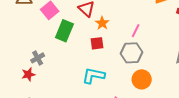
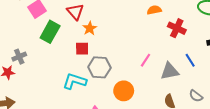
pink line: (136, 31) -> (146, 60), moved
gray hexagon: (131, 53) -> (99, 67), moved

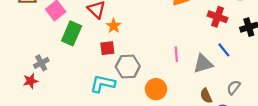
red cross: (177, 28) -> (218, 17), moved
pink line: (146, 60) -> (176, 54), turned -32
gray semicircle: (196, 96) -> (234, 87), turned 96

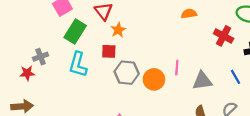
blue line: (224, 50) -> (235, 77), moved
cyan L-shape: (103, 84) -> (78, 65), moved, turned -95
orange circle: (156, 89) -> (154, 79), moved

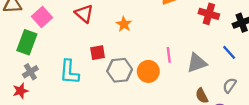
orange star: (118, 30) -> (124, 24), moved
green rectangle: (75, 32) -> (27, 42), moved

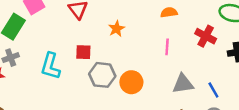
blue line: (229, 52) -> (213, 90), moved
pink line: (169, 55) -> (167, 47), moved

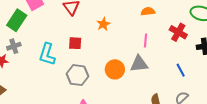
gray hexagon: (102, 75) -> (78, 75), moved
gray triangle: (183, 84) -> (139, 64), moved
blue line: (213, 90) -> (181, 70), moved

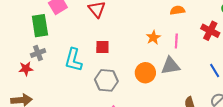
green rectangle: (17, 20) -> (40, 26), turned -40
orange star: (103, 24) -> (153, 37), moved

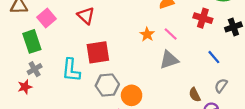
pink line: (176, 41) -> (171, 34), turned -40
red square: (102, 47) -> (98, 52), size x1.6
orange circle: (145, 73) -> (132, 95), moved

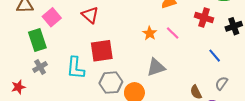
gray triangle: (169, 60) -> (156, 67), moved
red star: (25, 87) -> (18, 87), moved

